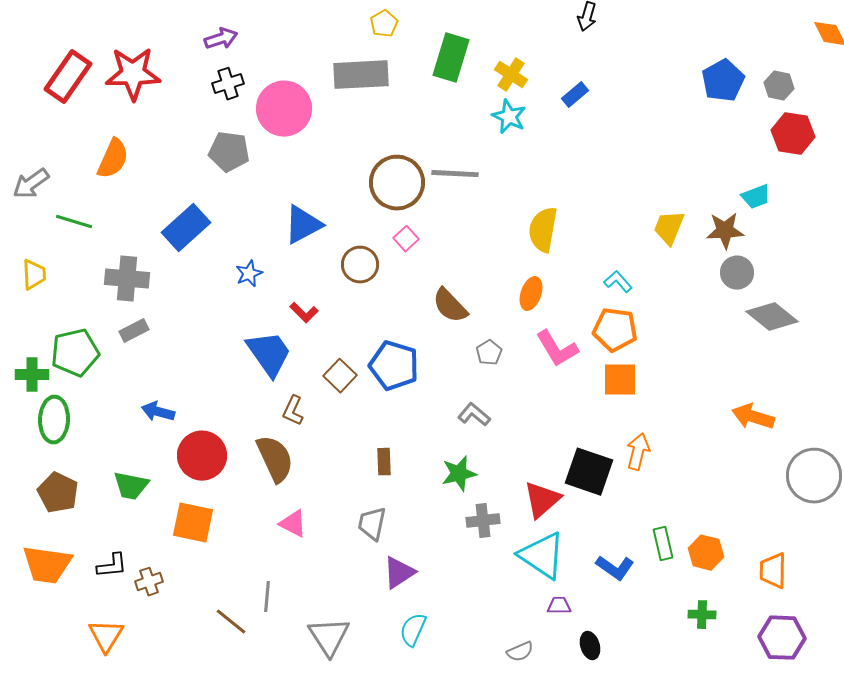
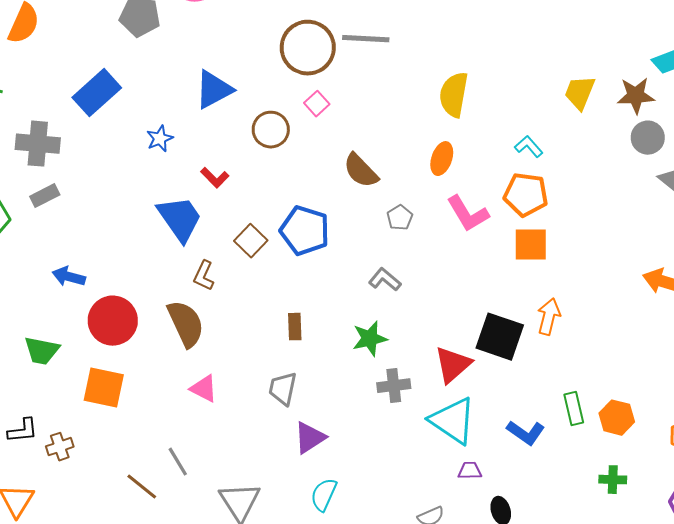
gray line: (267, 597) -> (178, 462), turned -36

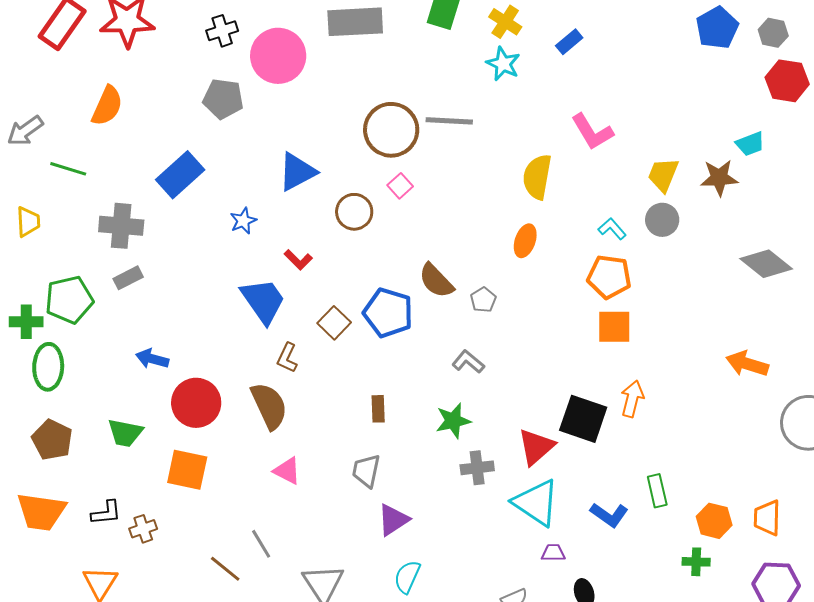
gray circle: (648, 138) -> (662, 220), moved
brown semicircle: (361, 171) -> (436, 281), moved
pink L-shape: (468, 214) -> (592, 132), moved
orange hexagon: (617, 418) -> (714, 521), moved

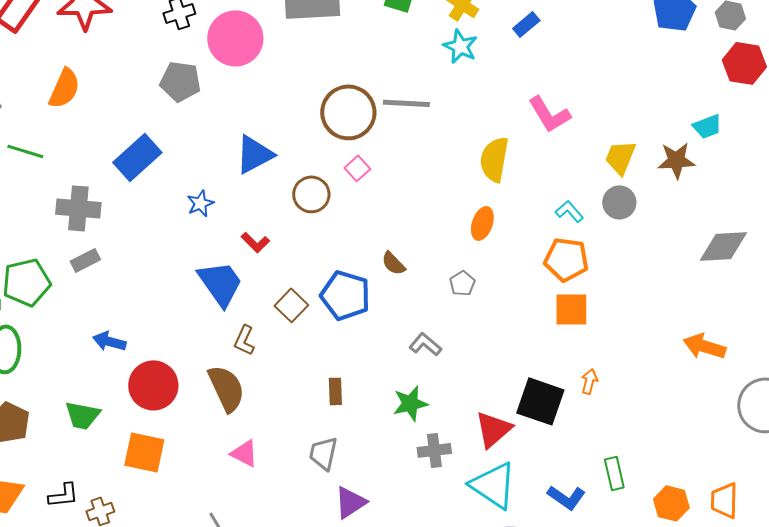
gray diamond: (766, 264) -> (723, 246), turned -42
brown semicircle: (436, 281) -> (393, 263), size x0.7
gray pentagon: (483, 300) -> (462, 283), moved
orange arrow: (632, 399) -> (589, 381), size x0.7

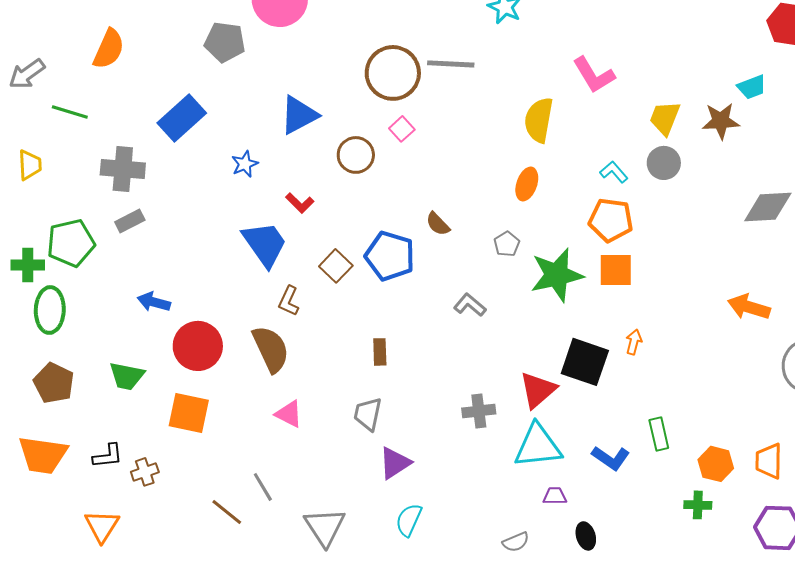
green star: (410, 403) -> (557, 275), moved, size x1.5
cyan triangle: (493, 485) -> (538, 446), turned -40

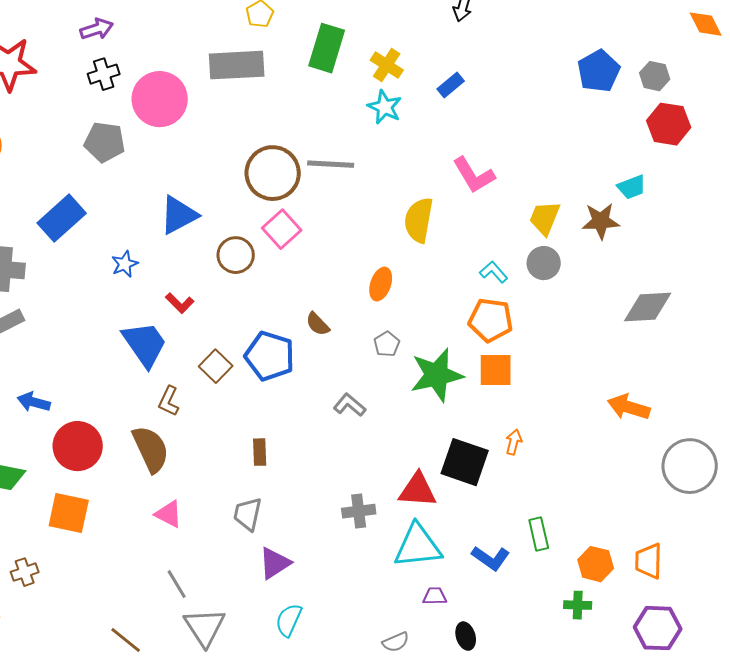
pink square: (402, 129) -> (282, 229), size x1.5
orange ellipse: (527, 184) -> (381, 284), moved
red triangle: (538, 390) -> (418, 490), turned 45
gray line: (263, 487) -> (177, 584), moved
brown line: (227, 512) -> (126, 640), moved

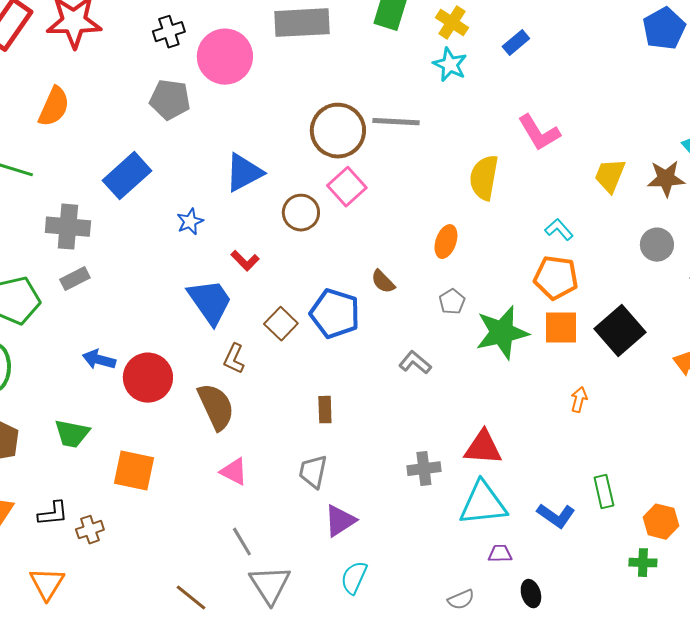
gray circle: (544, 263) -> (657, 245), moved
red circle: (78, 446) -> (148, 378), moved
black square: (465, 462) -> (620, 331), moved, turned 30

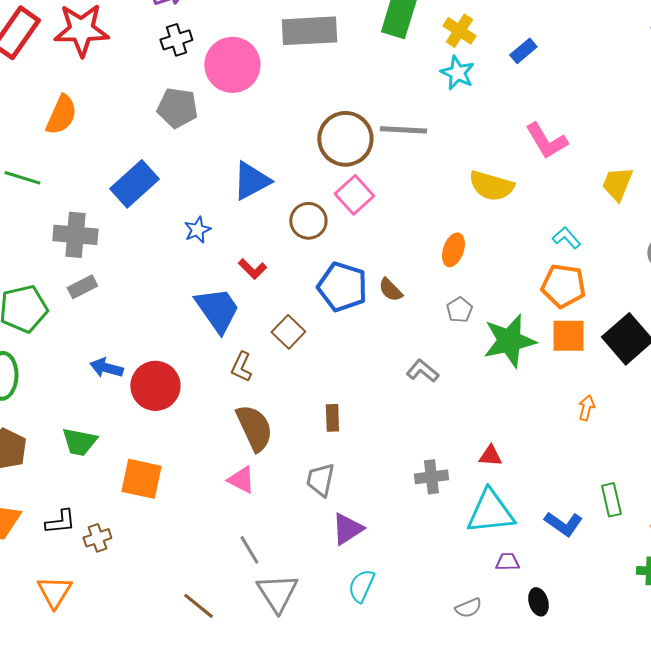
yellow semicircle: (484, 178) -> (491, 186), turned -84
blue pentagon: (335, 314) -> (342, 287), moved
brown semicircle: (216, 407) -> (254, 428), moved
red triangle: (483, 448) -> (490, 456), size x0.6

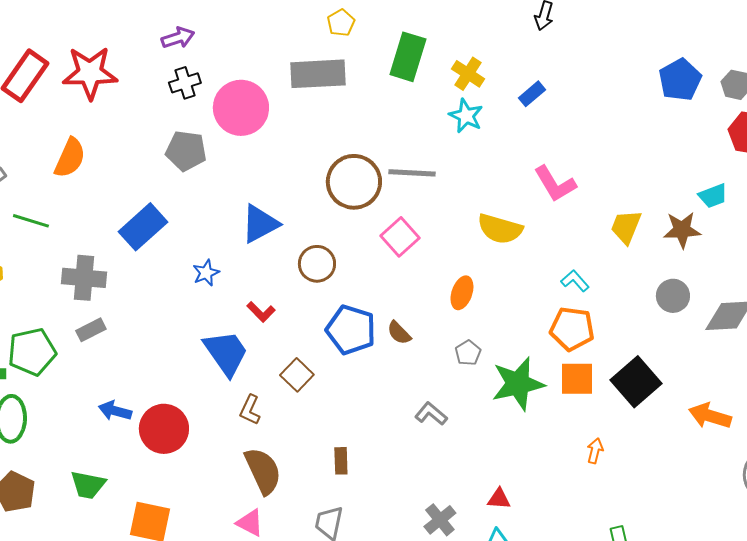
pink square: (354, 195) -> (400, 237), moved
gray cross: (431, 477) -> (440, 520), turned -32

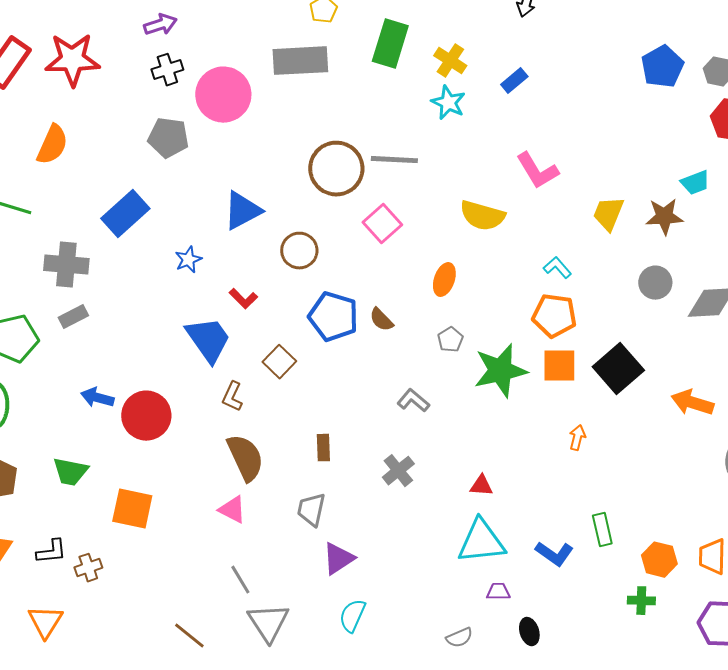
gray cross: (440, 520) -> (398, 471), moved

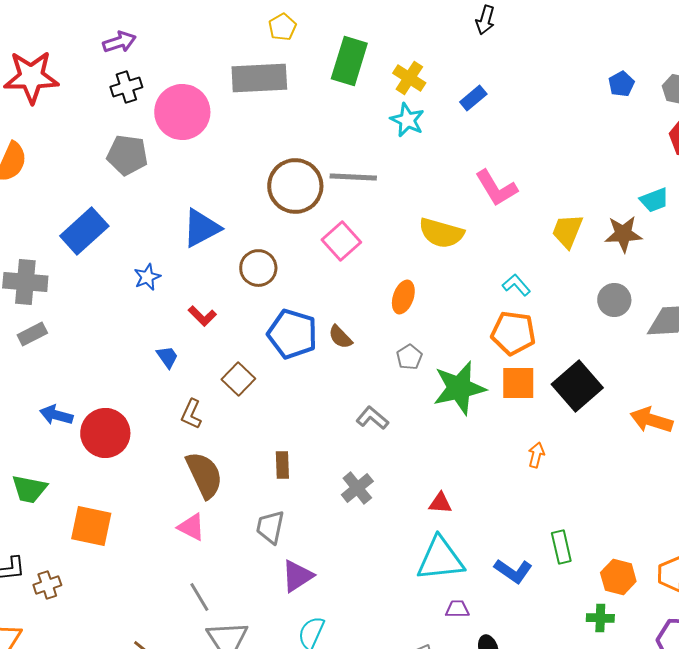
blue pentagon: (662, 67) -> (621, 84), size x0.6
blue trapezoid: (208, 340) -> (167, 357), size x0.5

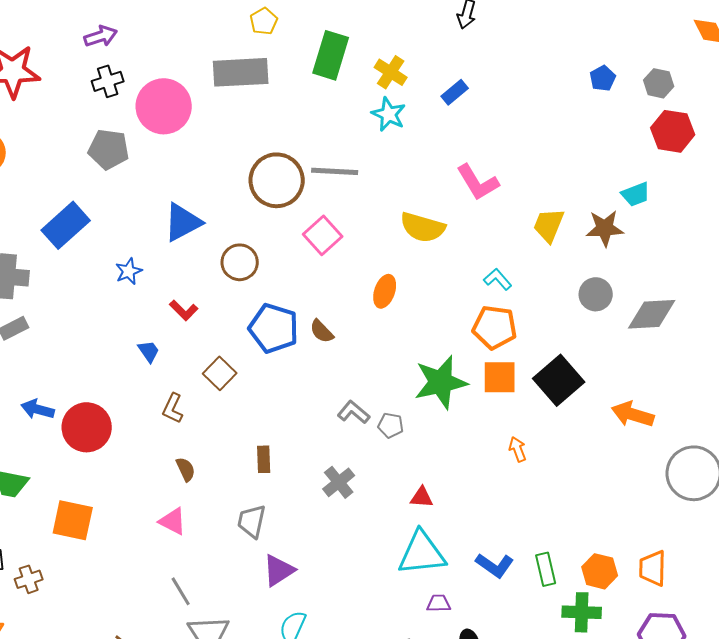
gray pentagon: (409, 357) -> (391, 425), moved, turned -30
orange arrow: (536, 455) -> (518, 449), turned -35
brown semicircle: (204, 475) -> (186, 469), size x0.5
green rectangle: (561, 547) -> (546, 569), moved
green cross: (600, 618) -> (582, 612), size x1.4

